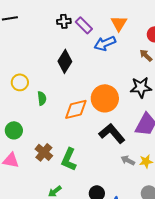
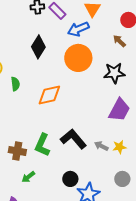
orange circle: (105, 98) -> (78, 58), moved
black L-shape: (112, 133) -> (73, 139), moved
brown cross: (44, 152) -> (17, 151), moved, turned -30

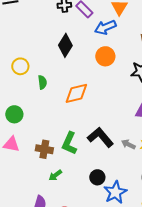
orange circle: (78, 58) -> (105, 56), size x0.7

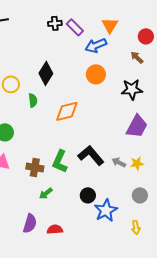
black diamond: (65, 45) -> (46, 73), moved

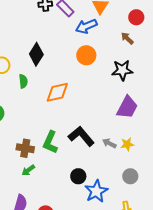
green arrow: (46, 193) -> (28, 170), moved

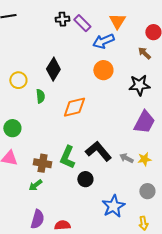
green arrow: (28, 170) -> (35, 185), moved
black circle: (78, 176) -> (85, 179), moved

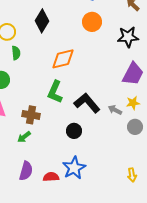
green semicircle: (40, 96) -> (16, 53), moved
green L-shape: (67, 157) -> (55, 92), moved
yellow star: (144, 159) -> (133, 103), moved
gray circle: (147, 191) -> (135, 127), moved
blue star: (113, 206) -> (74, 168), moved

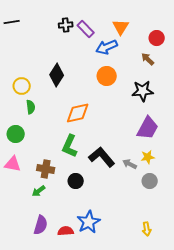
black circle: (74, 131) -> (76, 181), moved

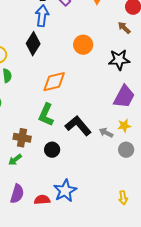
blue arrow: (107, 47) -> (42, 16), moved, turned 120

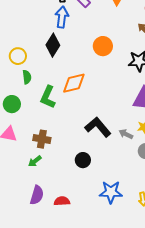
green L-shape: (46, 115) -> (48, 97), moved
black circle: (52, 150) -> (83, 160), moved
blue star: (65, 191) -> (111, 192), moved, turned 30

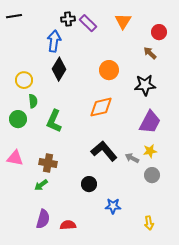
blue arrow: (62, 17) -> (54, 41), moved
orange diamond: (74, 83) -> (101, 107), moved
green circle: (12, 104) -> (18, 119), moved
blue star: (111, 192) -> (113, 206), moved, size x0.7

